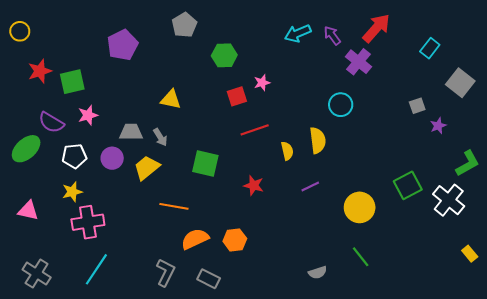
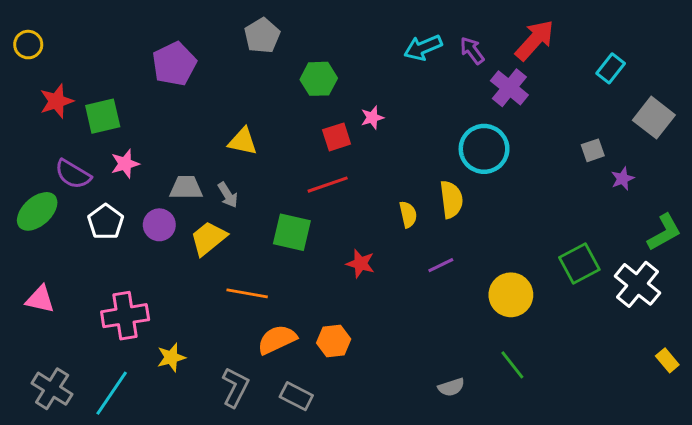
cyan circle: (341, 105) -> (484, 149), size x1.4
red line: (255, 130) -> (328, 185), moved
white pentagon: (74, 156) -> (106, 222), turned -30
yellow star: (72, 192) -> (171, 357), moved
cyan line: (96, 269) -> (112, 393), moved

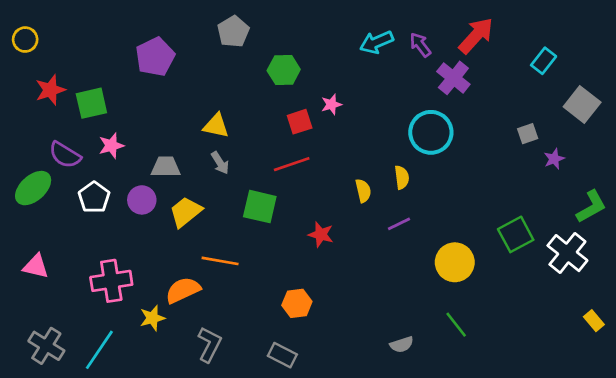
gray arrow: (228, 195) -> (220, 163), moved
yellow semicircle: (451, 199) -> (402, 177), size x0.7
purple line: (441, 265) -> (399, 224), moved
orange semicircle: (277, 340) -> (183, 290), moved
gray rectangle: (296, 396) -> (282, 355), moved

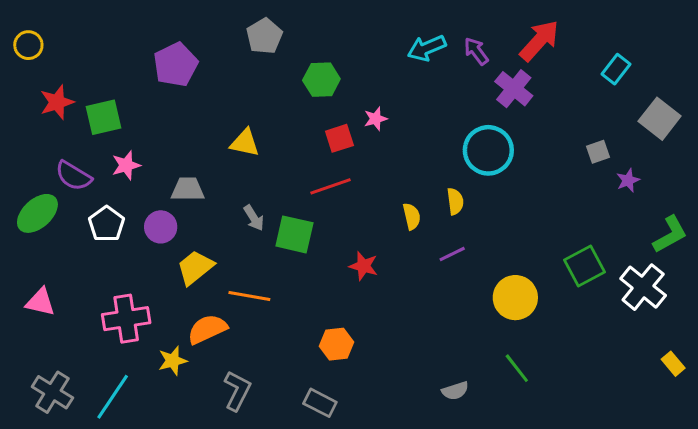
gray arrow: (220, 163) -> (254, 218), moved
yellow trapezoid: (186, 212) -> (195, 268), moved

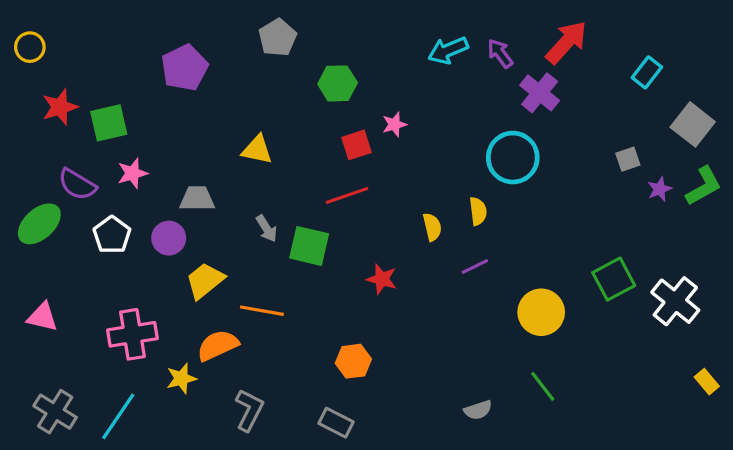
green L-shape: (670, 234) -> (704, 186), moved

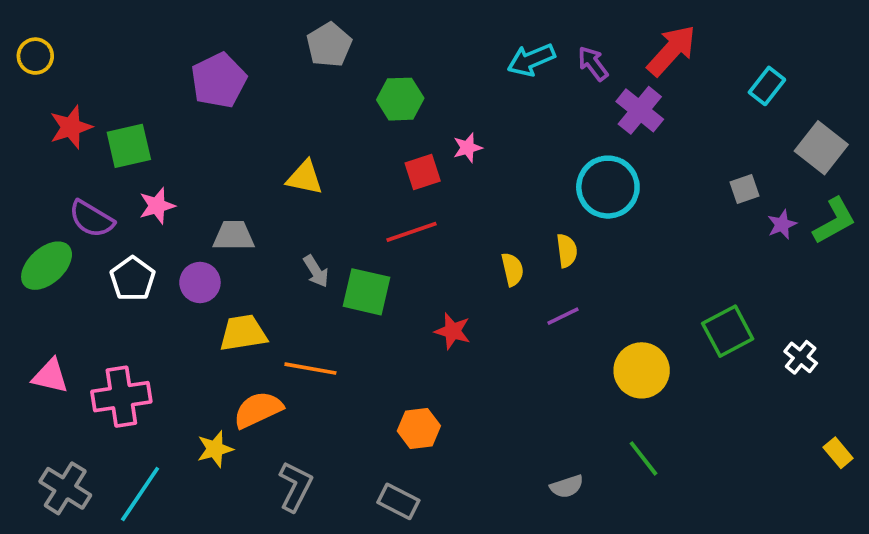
yellow trapezoid: (205, 281) -> (243, 333), turned 30
white cross: (675, 301) -> (801, 357), size x0.6
pink cross: (132, 334) -> (121, 397), moved

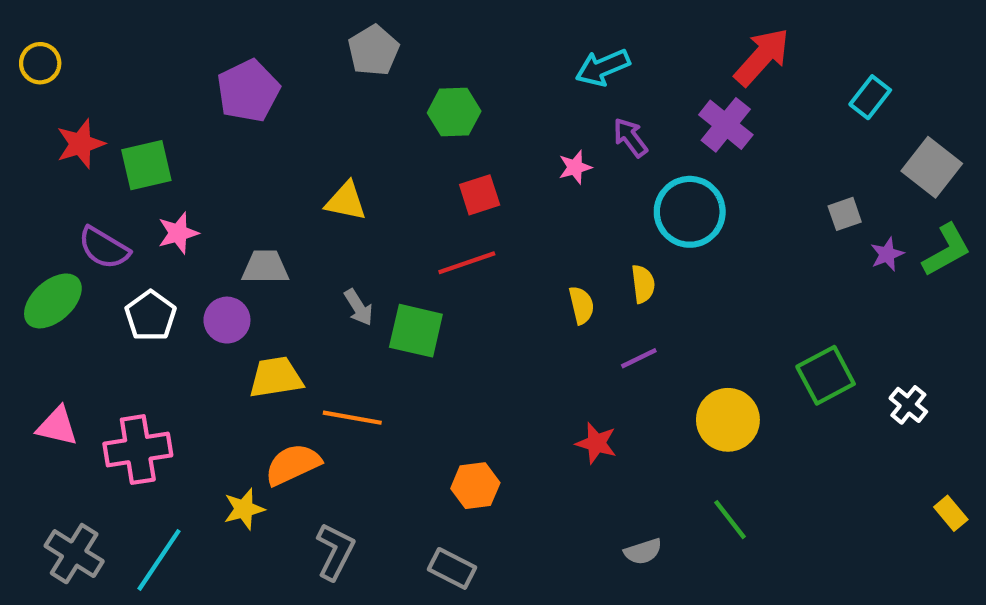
purple arrow: (593, 64) -> (630, 138), moved
pink star: (468, 148) -> (575, 167), moved
red star: (453, 331) -> (596, 443), moved

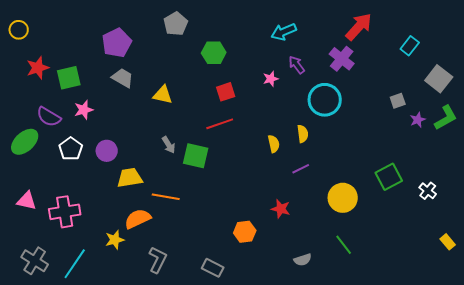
gray trapezoid: (265, 267) -> (123, 78), moved, turned 30
orange hexagon: (475, 486) -> (245, 232), moved

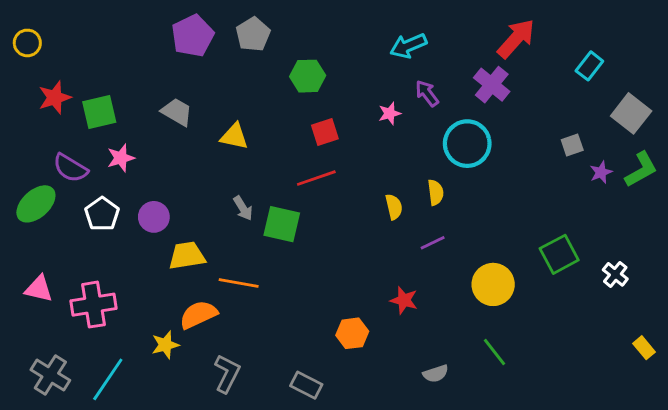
purple pentagon: (117, 43) -> (193, 36), moved

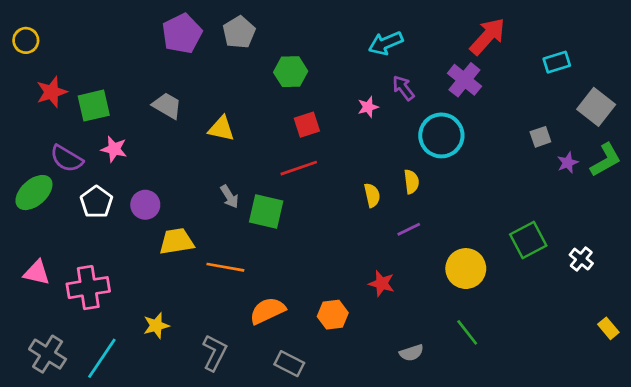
cyan rectangle: (589, 66) -> (557, 62), turned 35
pink star: (121, 158) -> (114, 149), turned 30
orange semicircle: (198, 315) -> (268, 311), moved

